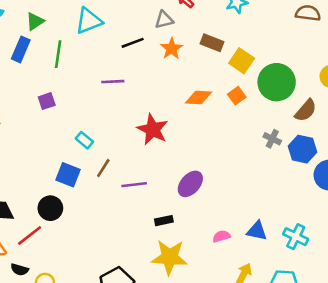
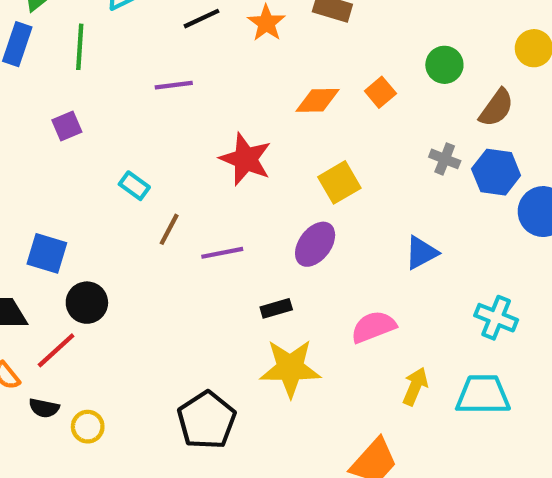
yellow square: (242, 61) -> (339, 182), moved, turned 30
green circle: (277, 82) -> (444, 65), size x0.6
blue square: (68, 175) -> (47, 253), moved
blue triangle: (257, 231) -> (421, 253), moved, turned -35
pink semicircle: (221, 236) -> (373, 327), size x1.5

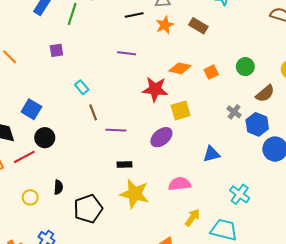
purple line: (174, 85) -> (127, 53), moved
red star: (246, 159) -> (155, 89), moved, turned -30
brown line: (169, 229) -> (93, 112), turned -63
black rectangle: (276, 308) -> (124, 164), moved
black semicircle: (44, 408) -> (58, 187), moved, turned -112

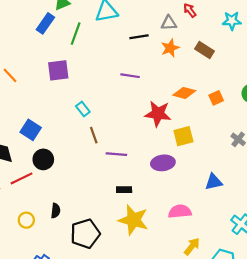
purple square: (56, 50) -> (58, 70), size x1.5
purple ellipse: (161, 137) -> (163, 163), turned 30

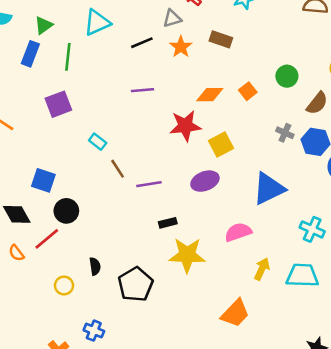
blue triangle: (214, 182) -> (269, 189), size x1.6

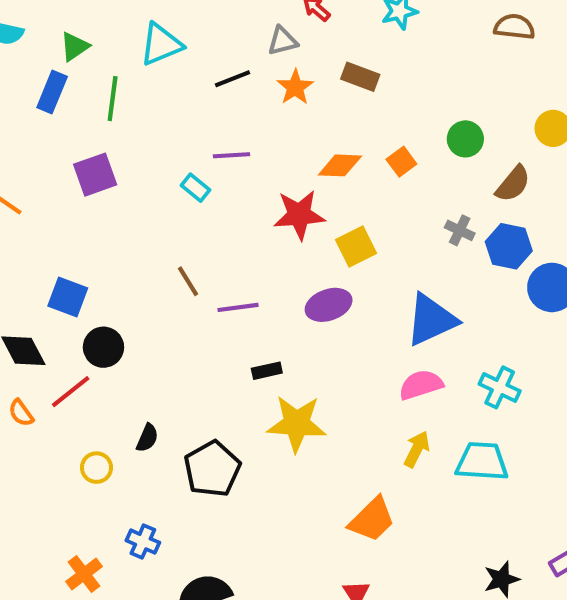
cyan rectangle: (98, 142) -> (195, 188), moved
pink semicircle: (238, 232) -> (421, 385), moved
black semicircle: (95, 266) -> (147, 438), turned 30

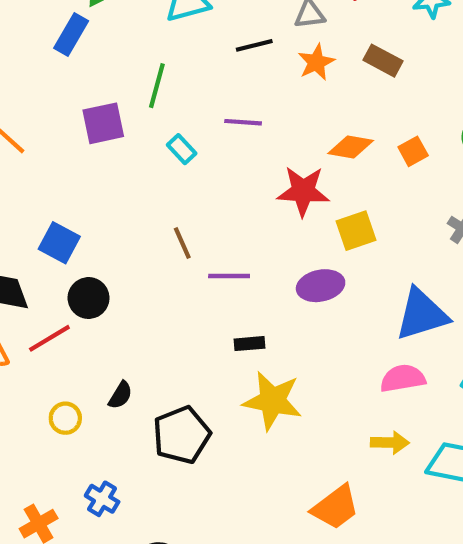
green line: (113, 99) -> (157, 86), moved
cyan rectangle: (195, 188) -> (182, 149), moved
yellow arrow: (417, 449) -> (390, 443), turned 57

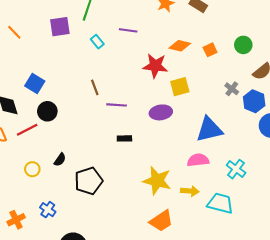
yellow star: (273, 401) -> (157, 181), moved

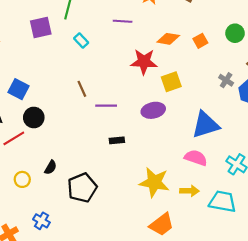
purple line: (128, 30) -> (123, 21), moved
pink semicircle: (198, 160) -> (196, 158), turned 30

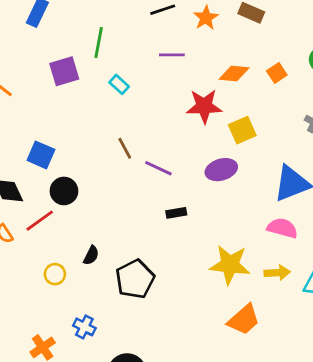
purple line: (106, 106) -> (158, 168), turned 30

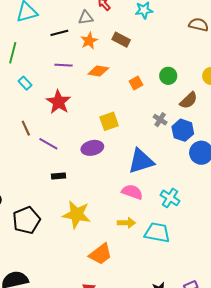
orange diamond: (234, 73) -> (98, 71), moved
red star: (204, 106) -> (59, 102), moved, turned 30
yellow star: (230, 265) -> (77, 214), moved

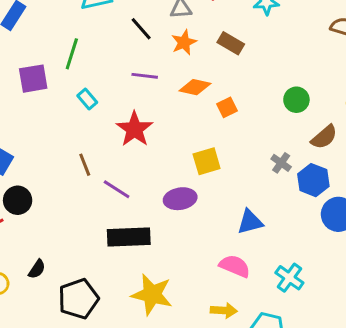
black line: (59, 33) -> (141, 29), turned 60
orange square: (136, 83) -> (227, 107), moved
blue triangle: (141, 161) -> (250, 222), size x0.7
black rectangle: (59, 176) -> (129, 237), size x2.0

